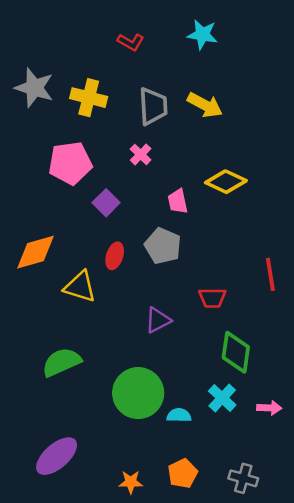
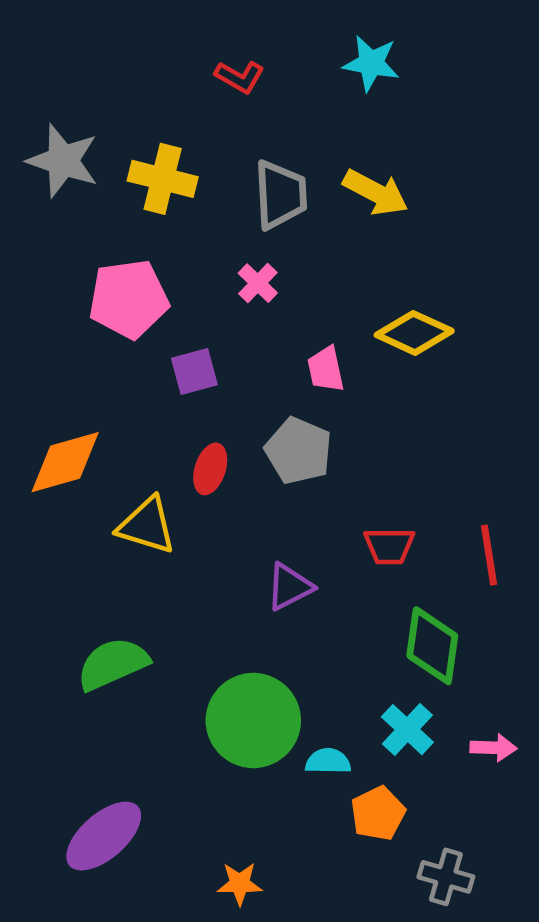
purple square: (106, 203) -> (194, 371), turned 30
red line: (270, 274) -> (489, 555), moved
orange pentagon: (183, 473) -> (378, 813), moved

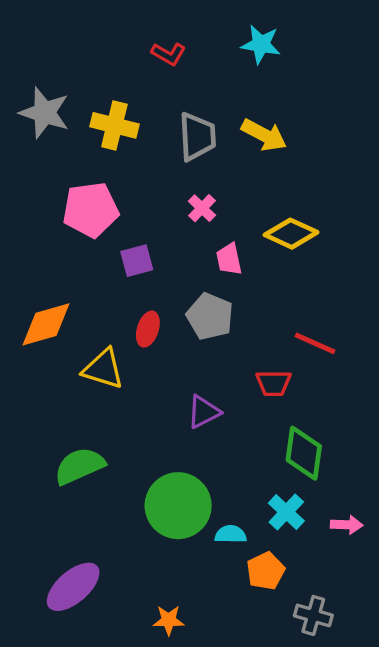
pink cross: (258, 283) -> (202, 208), moved
red line: (489, 555) -> (315, 343), moved, turned -57

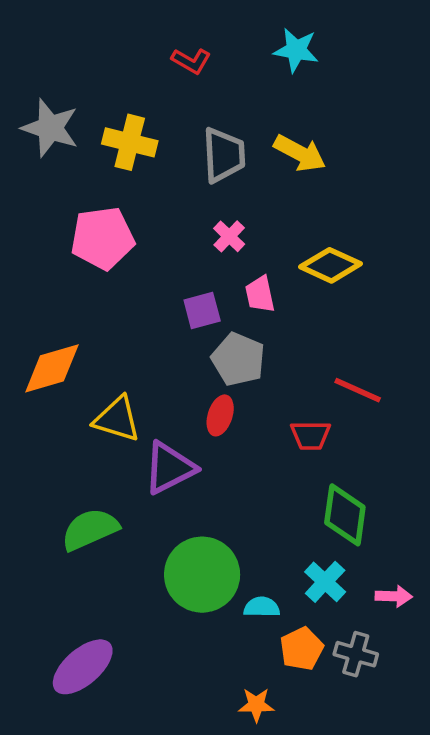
purple square: (137, 261) -> (202, 311), moved
red ellipse: (148, 329) -> (220, 415), moved
purple triangle: (204, 412) -> (169, 468), moved, size x1.4
gray cross: (313, 615) -> (356, 654), moved
orange star: (169, 620) -> (256, 705), moved

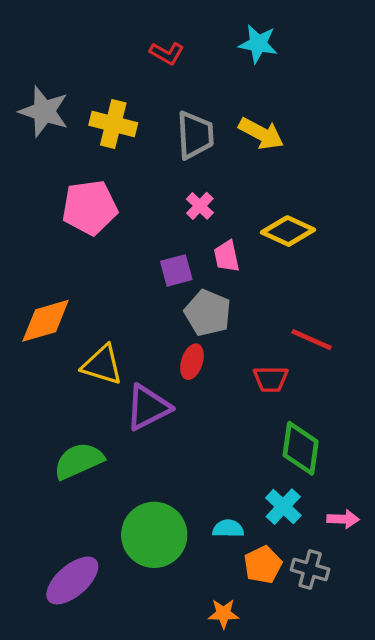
green circle: (202, 575) -> (154, 535), moved

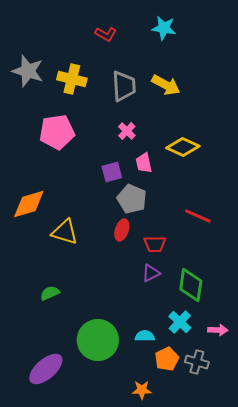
red trapezoid: (271, 379) -> (155, 244), moved
purple triangle: (148, 407) -> (151, 273), moved, size x0.6
green semicircle: (79, 461) -> (50, 293), size x0.6

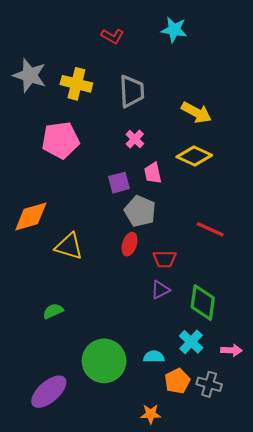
yellow arrow: (166, 85) -> (196, 112), moved

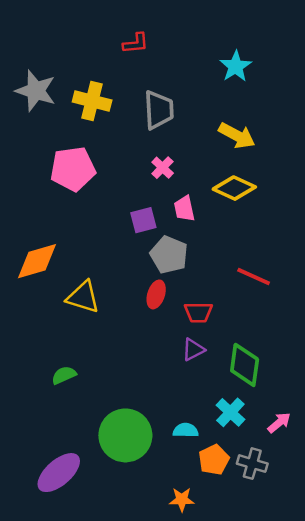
cyan star: (174, 30) -> (236, 66), moved, turned 30
red L-shape: (113, 36) -> (136, 43), turned -35
pink arrow: (231, 350) -> (279, 423), turned -42

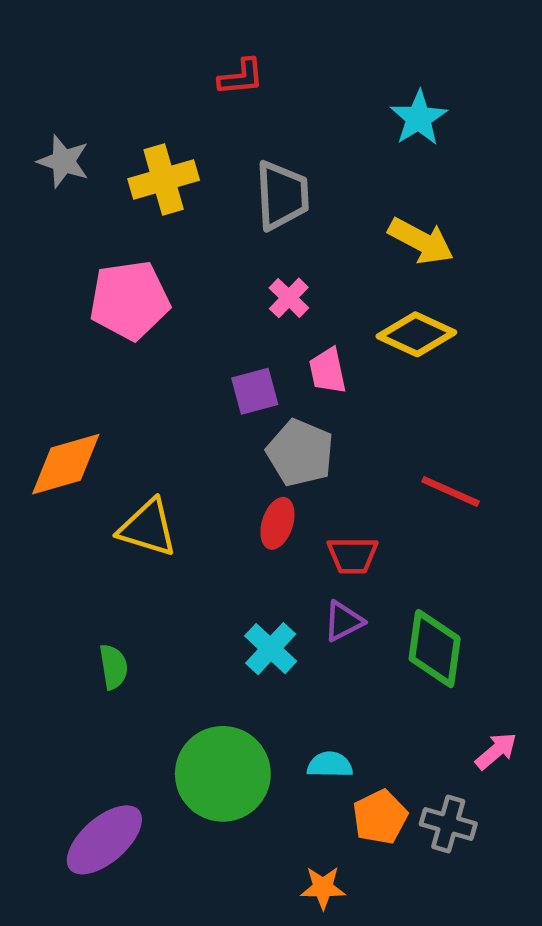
gray star: (36, 91) -> (63, 161), size x0.7
yellow cross: (92, 101) -> (164, 179), turned -30
green semicircle: (64, 375) -> (114, 667), turned 105
cyan cross: (230, 412) -> (271, 649), moved

